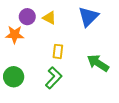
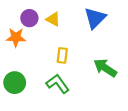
green L-shape: (54, 78) -> (58, 84), turned -80

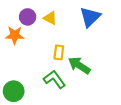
green arrow: (105, 68) -> (79, 65), moved
green circle: (15, 83) -> (14, 91), moved

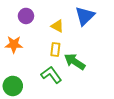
yellow triangle: (50, 18) -> (57, 26), moved
orange star: (15, 35) -> (14, 44), moved

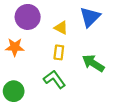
purple circle: (26, 16) -> (28, 17), size x1.5
green arrow: (75, 62) -> (93, 63), moved

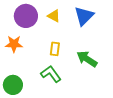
yellow triangle: (61, 28) -> (54, 16), moved

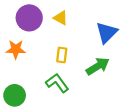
blue triangle: (84, 16) -> (107, 32), moved
green arrow: (87, 59) -> (98, 66), turned 115

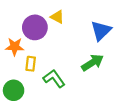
purple circle: (29, 18) -> (35, 27), moved
yellow rectangle: (62, 55) -> (31, 64), moved

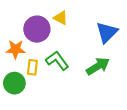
green L-shape: (54, 79) -> (57, 61), moved
green circle: (14, 90) -> (14, 83), moved

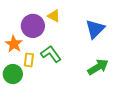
orange star: (16, 49) -> (14, 44), turned 30
green arrow: (98, 66) -> (98, 67), moved

